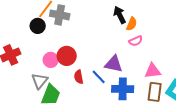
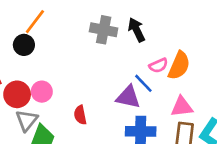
gray cross: (60, 15) -> (104, 30), moved
orange semicircle: (132, 24) -> (179, 65), moved, size x1.5
red circle: (67, 56) -> (17, 94), moved
blue line: (99, 77) -> (143, 83), moved

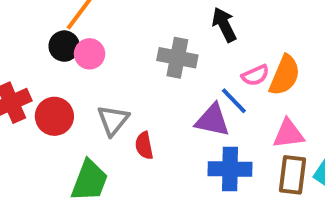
gray cross: (104, 30) -> (177, 58), moved
pink circle: (42, 92) -> (90, 54), moved
gray triangle: (27, 120) -> (113, 120), moved

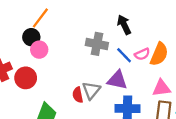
pink circle: (90, 54) -> (39, 50), moved
blue line: (234, 101) -> (124, 55), moved
gray triangle: (113, 120) -> (91, 90), moved

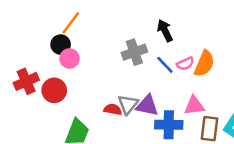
gray cross: (97, 44) -> (134, 52), turned -30
purple triangle: (117, 80) -> (147, 106), moved
pink triangle: (161, 88) -> (194, 106), moved
red semicircle: (78, 95) -> (113, 109), turned 112

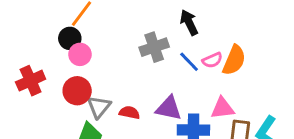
red circle: (54, 90) -> (77, 91), moved
gray triangle: (128, 104) -> (99, 107), moved

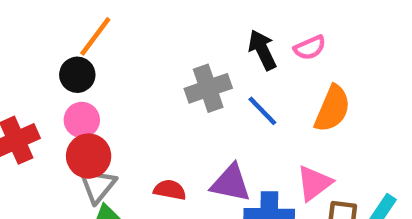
pink circle: (80, 54) -> (82, 120), moved
pink semicircle: (212, 60) -> (310, 48), moved
gray triangle: (99, 107) -> (98, 185), moved
pink triangle: (222, 108) -> (314, 183), turned -30

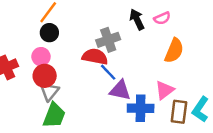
black circle: (77, 75) -> (49, 33), moved
blue line: (262, 111) -> (108, 72), moved
red semicircle: (170, 190) -> (95, 57), moved, size x1.5

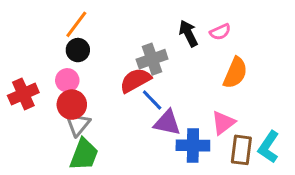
red semicircle: (95, 57) -> (135, 80), turned -40

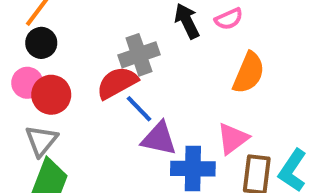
red circle: (72, 105) -> (51, 95), moved

